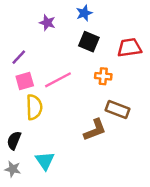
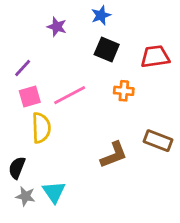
brown rectangle: (118, 110) -> (158, 141), moved
gray star: (13, 169) -> (25, 196), moved

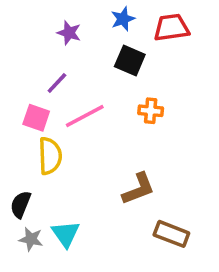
red trapezoid: (155, 57) -> (171, 28), moved
purple line: (23, 68) -> (57, 83), moved
pink square: (30, 96) -> (36, 118), turned 35
brown rectangle: (158, 141) -> (171, 234), moved

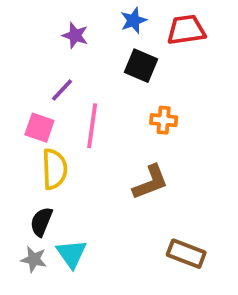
pink line: (85, 116) -> (92, 126), turned -54
brown L-shape: (138, 189) -> (150, 182), moved
black semicircle: (21, 204) -> (41, 222), moved

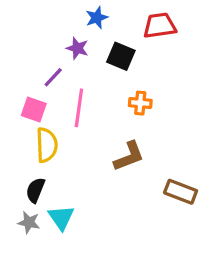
blue star: (134, 20) -> (97, 18), moved
purple star: (75, 35) -> (77, 48), moved
brown rectangle: (186, 254) -> (181, 192), moved

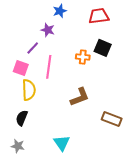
black square: (121, 56) -> (103, 48), moved
orange cross: (140, 103) -> (83, 57), moved
cyan triangle: (61, 218) -> (62, 143), moved
gray star: (29, 222) -> (18, 146), moved

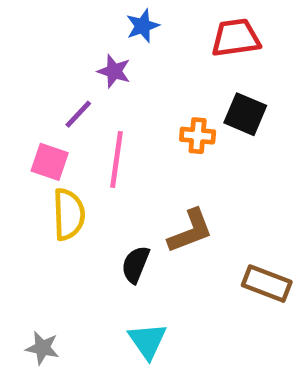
black semicircle: (22, 118) -> (135, 264), moved

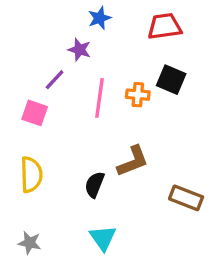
pink line: (116, 159) -> (100, 98), moved
yellow semicircle: (69, 214) -> (31, 175), moved

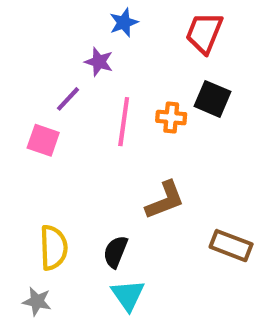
red trapezoid: (164, 26) -> (204, 33), turned -60
yellow semicircle: (31, 175) -> (53, 248), moved
black semicircle: (95, 185) -> (115, 252), moved

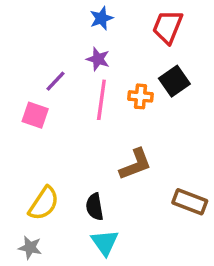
purple star: (99, 62) -> (98, 59), moved
black square: (213, 99) -> (174, 81), turned 32
yellow semicircle: (53, 248) -> (44, 203), turned 36
black semicircle: (115, 252) -> (95, 207), turned -32

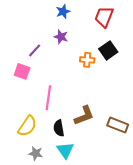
pink line: (101, 100) -> (48, 98), moved
brown L-shape: (135, 164) -> (84, 116), moved
gray star: (30, 248) -> (36, 153), moved

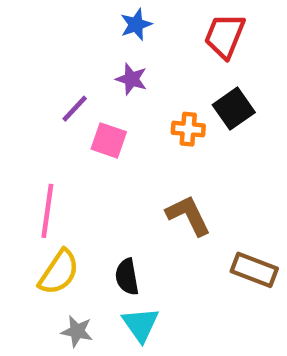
pink square: (22, 71) -> (109, 140), moved
pink line: (48, 98) -> (47, 211), moved
brown L-shape: (84, 116) -> (188, 215), moved, turned -95

